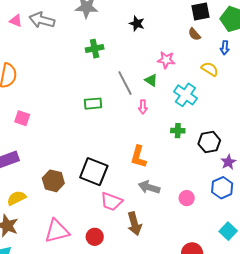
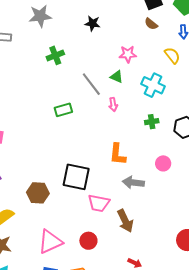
yellow semicircle: (210, 69) -> (172, 55), turned 30
pink circle: (187, 198) -> (163, 163), moved

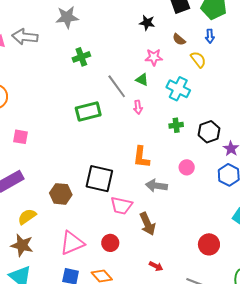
black star: (93, 23) -> (147, 23), moved
brown semicircle: (151, 24) -> (179, 39), moved
green rectangle: (63, 110) -> (88, 112), size x1.4

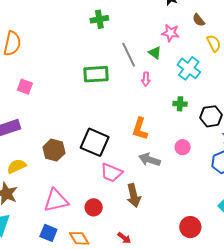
red arrow: (156, 266) -> (124, 238), moved

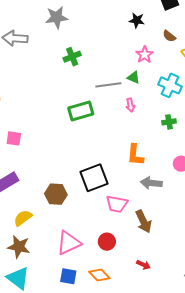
pink star: (171, 33) -> (145, 55), turned -30
gray line: (129, 55) -> (108, 85), turned -60
black square: (95, 142) -> (94, 178), turned -32

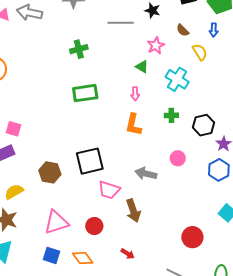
green cross: (72, 57) -> (79, 49), moved
gray line: (108, 85) -> (121, 23), moved
pink square: (14, 138) -> (13, 129), moved
orange L-shape: (135, 155) -> (133, 125), moved

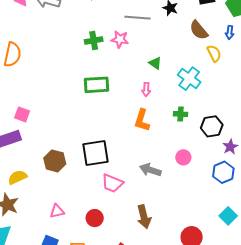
brown semicircle: (183, 30) -> (199, 30), size x1.5
pink star: (156, 45) -> (120, 39), moved, turned 30
brown arrow: (133, 211) -> (144, 217), moved
pink triangle: (56, 222) -> (57, 211), size x0.6

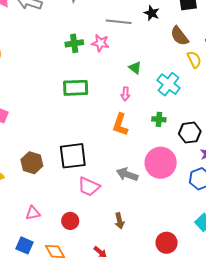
pink circle: (183, 157) -> (161, 163), size x2.0
brown arrow: (144, 217) -> (119, 221), size x0.7

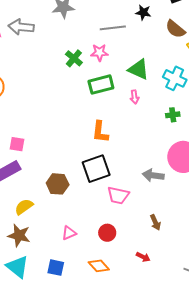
green cross: (74, 43) -> (74, 58), turned -30
green triangle: (135, 68) -> (138, 69), size x1.6
green rectangle: (76, 88) -> (101, 85), moved
orange L-shape: (120, 124) -> (100, 132), moved
blue square: (25, 245) -> (56, 268), moved

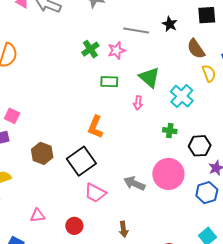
pink star: (99, 53) -> (117, 50), turned -30
green rectangle: (101, 85) -> (109, 82), size x0.7
black square: (96, 169) -> (81, 161), turned -32
brown hexagon: (58, 184) -> (42, 153), moved

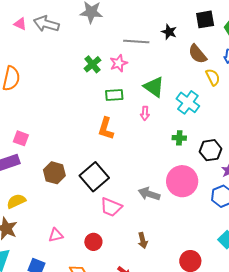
orange L-shape: (95, 127) -> (106, 128), moved

